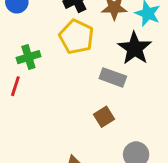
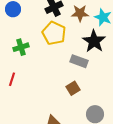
red line: (15, 86) -> (12, 79), moved

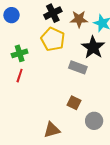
red line: (12, 79) -> (20, 76), moved
brown square: (73, 88) -> (74, 103), moved, turned -32

